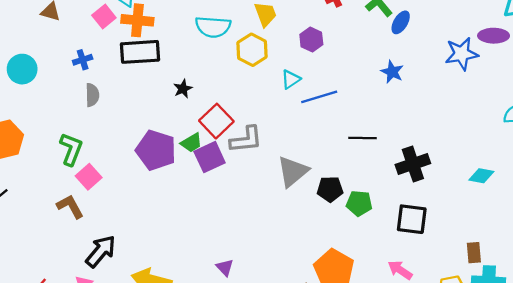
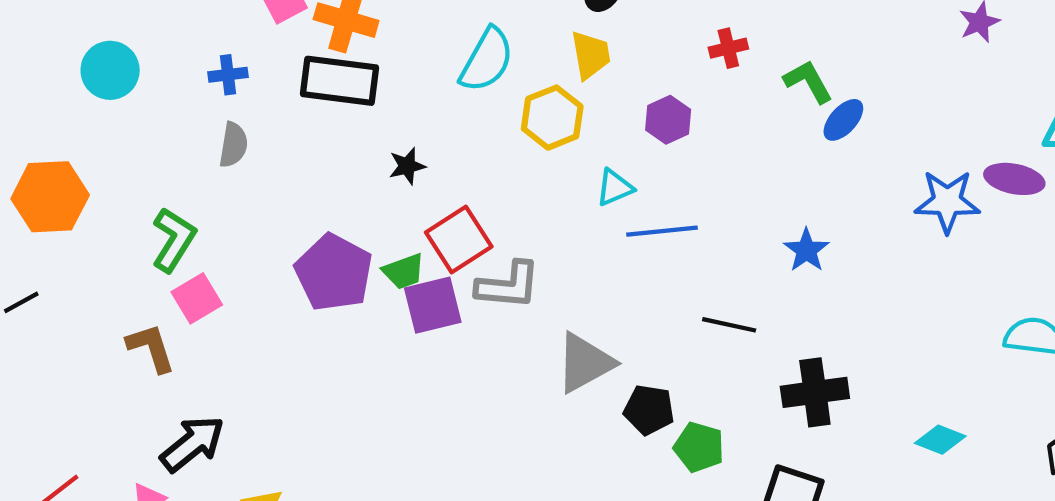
cyan semicircle: (213, 27) -> (487, 60), turned -76
blue star: (392, 72) -> (806, 250), moved

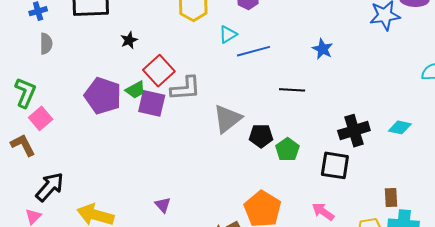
purple square: (433, 305) -> (152, 103), turned 36
black cross: (815, 392) -> (354, 131), moved
green pentagon: (699, 447) -> (287, 150), turned 30

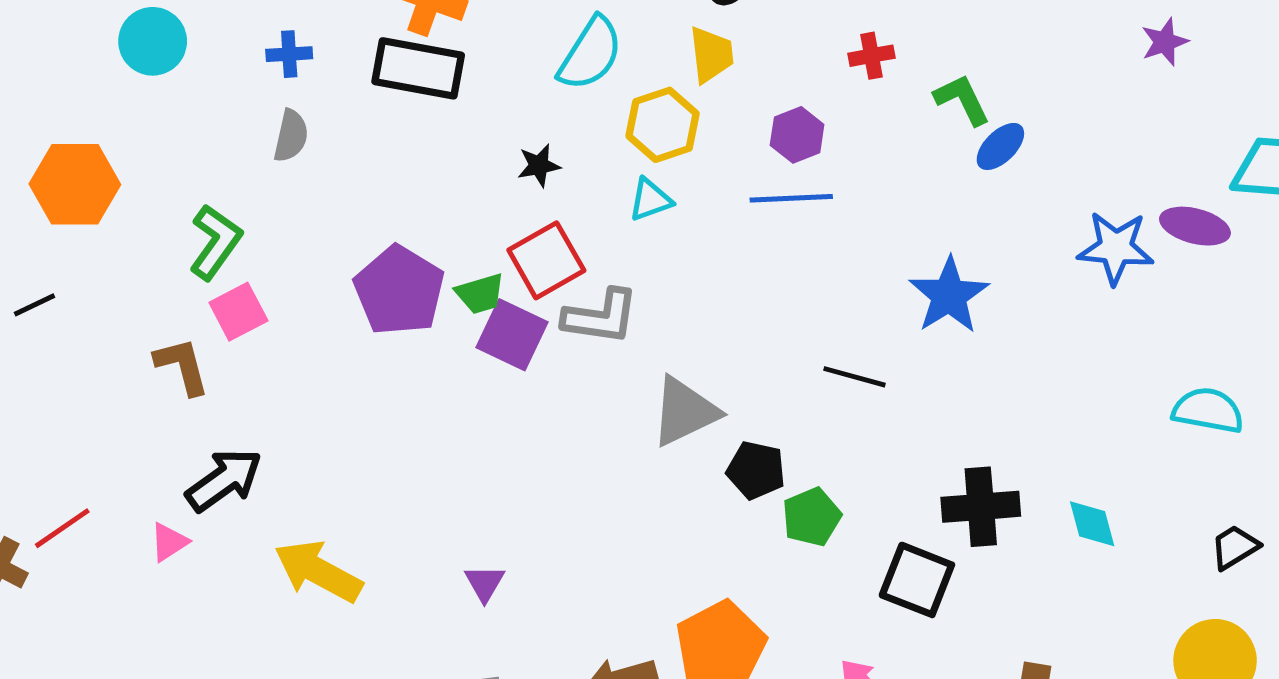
cyan triangle: (228, 34) -> (650, 200), moved
black star: (129, 40) -> (539, 166), moved
blue star: (323, 49) -> (949, 295), size x1.5
blue line: (253, 51) -> (791, 198), moved
cyan diamond: (400, 127) -> (1092, 524), turned 50

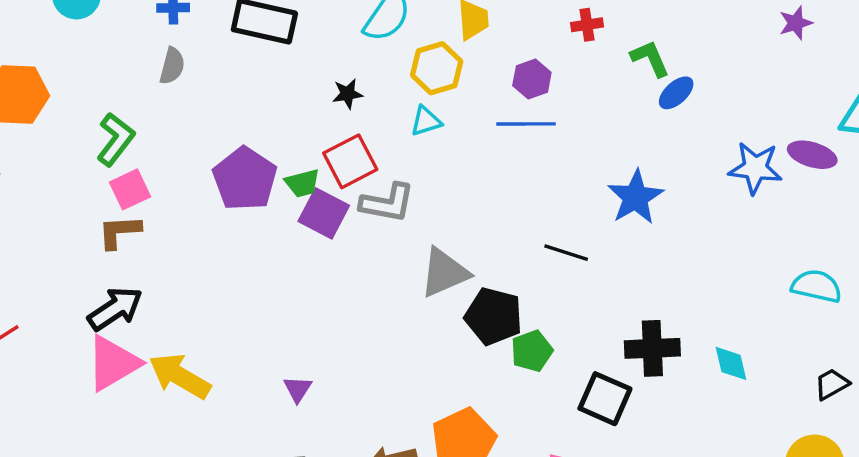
brown L-shape: (182, 366) -> (119, 232), moved, turned -81
black pentagon: (756, 470) -> (494, 316), size x1.4
pink triangle: (169, 542) -> (113, 363), moved, size x2.0

